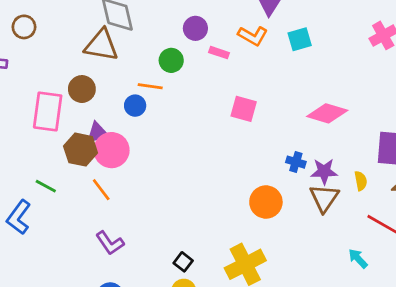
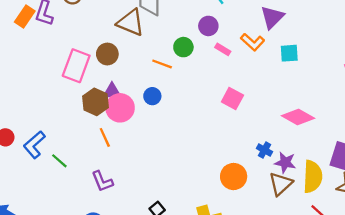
blue circle: (135, 106) -> (152, 96), moved
yellow semicircle: (361, 181) -> (313, 177), size x2.0
green line: (46, 186) -> (59, 161), moved

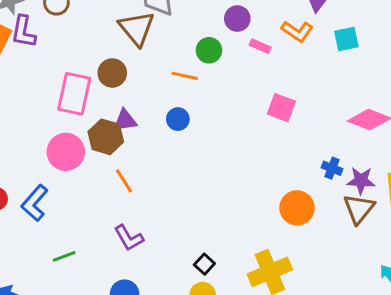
brown triangle: (131, 23) -> (137, 28), turned 36
pink circle: (120, 108) -> (66, 152), moved
green line: (59, 161) -> (64, 256), moved, turned -54

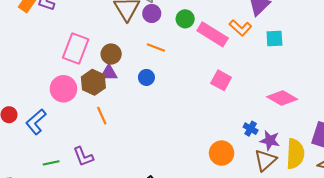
purple circle: (237, 19) -> (152, 13), moved
pink rectangle: (260, 46) -> (213, 34), size x2.0
green circle: (209, 50) -> (185, 19), moved
brown circle: (112, 73) -> (111, 54), moved
purple L-shape: (129, 238) -> (83, 157), moved

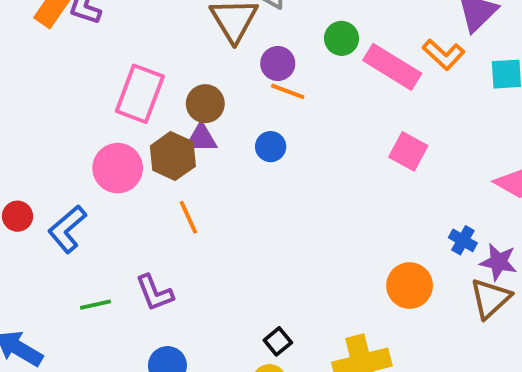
purple circle: (152, 13) -> (278, 64), moved

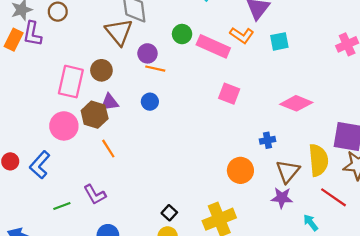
brown circle: (205, 104) -> (101, 70), moved
blue cross: (463, 240) -> (267, 140), turned -32
purple star: (498, 262) -> (282, 198), moved

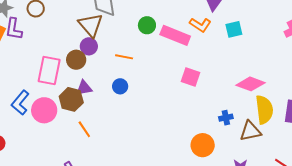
purple circle: (147, 53) -> (89, 46), moved
yellow semicircle: (318, 160) -> (264, 110), moved
blue L-shape: (40, 165) -> (20, 103), moved
brown triangle: (288, 171) -> (250, 131), moved, turned 40

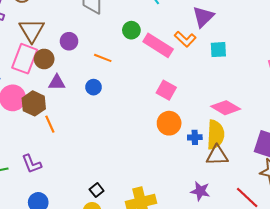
brown triangle: (91, 25) -> (32, 30), moved
brown circle: (76, 60) -> (44, 59), moved
brown hexagon: (71, 99) -> (34, 103), moved
yellow semicircle: (264, 110) -> (216, 135), moved
orange circle: (203, 145) -> (169, 123), moved

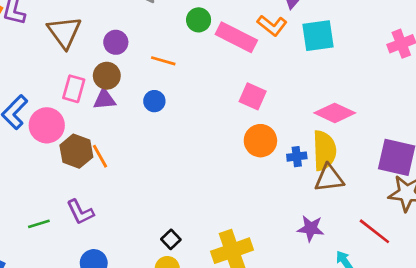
cyan square: (218, 50) -> (318, 36), size x1.4
pink rectangle: (25, 59) -> (74, 89), moved, size x0.7
brown circle: (44, 59) -> (107, 76), moved
brown hexagon: (34, 103) -> (76, 151), moved

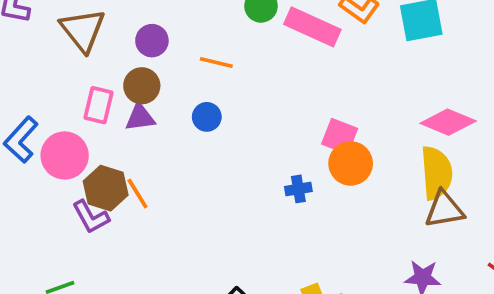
pink square: (253, 96) -> (340, 136), moved
blue cross: (297, 157) -> (298, 189), moved
purple L-shape: (80, 212) -> (91, 217), moved

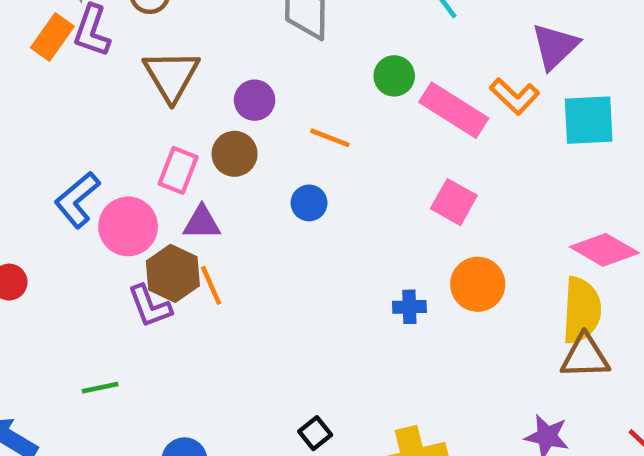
purple triangle: (140, 117) -> (202, 223), moved
pink square: (340, 136) -> (454, 202), moved

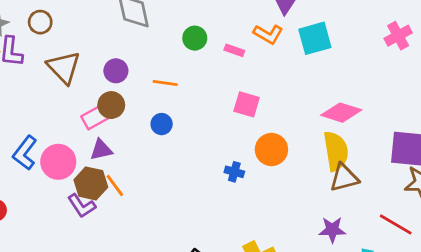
pink rectangle: (454, 110) -> (234, 50), size x0.5
pink rectangle: (178, 170) -> (95, 117), moved, turned 52
blue cross: (409, 307) -> (234, 172), turned 30

